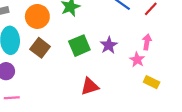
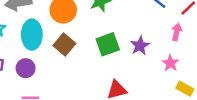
pink arrow: (147, 42) -> (177, 32), moved

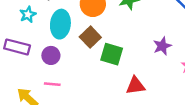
green square: (108, 44) -> (112, 54), moved, turned 30

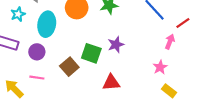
brown square: (90, 37) -> (69, 67), moved
purple star: (162, 46) -> (116, 45), moved

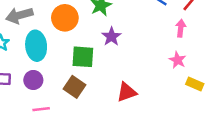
purple star: (116, 45) -> (111, 37), moved
green square: (91, 53) -> (83, 57), moved

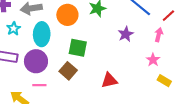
purple star: (111, 37) -> (126, 34), moved
purple circle: (33, 80) -> (36, 61), size x1.5

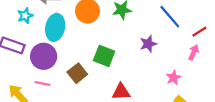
pink arrow: (159, 35) -> (194, 52), moved
green square: (78, 48) -> (104, 56), moved

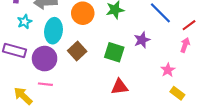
green square: (104, 56) -> (114, 52), moved
brown square: (77, 73) -> (77, 51), moved

